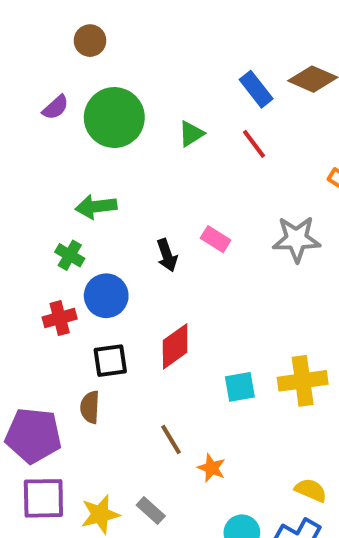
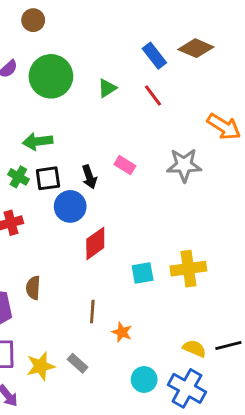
blue circle: (106, 296) -> (70, 206), moved
black square: (110, 361) -> (48, 178), moved
brown line: (171, 440) -> (92, 311), turned 35

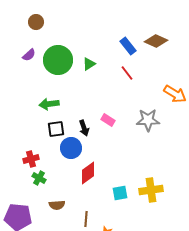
brown circle: (33, 20) -> (36, 22), moved
green triangle: (107, 88) -> (89, 64), moved
green cross: (18, 177) -> (39, 178), moved
brown semicircle: (33, 288) -> (57, 205), moved, turned -98

